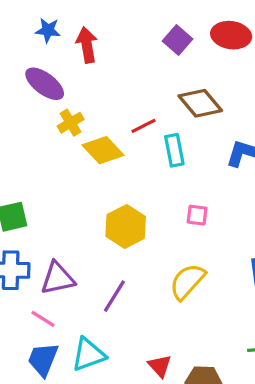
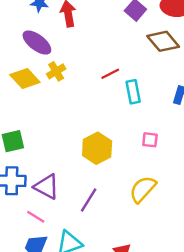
brown diamond: (200, 103) -> (163, 41), moved
yellow diamond: (103, 150) -> (25, 79), moved
purple triangle: (58, 278) -> (47, 187), turned 40

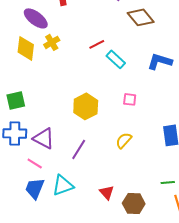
yellow diamond: (25, 79) -> (26, 48), turned 50
cyan rectangle: (133, 92) -> (116, 59), turned -36
yellow semicircle: (143, 189) -> (124, 140), size x0.7

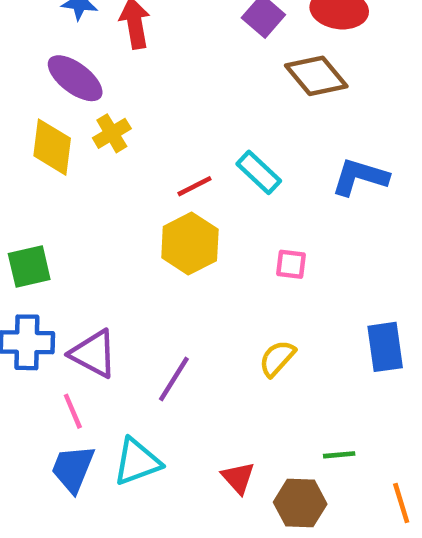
red line: (97, 44) -> (195, 186), moved
yellow hexagon: (86, 106) -> (190, 244), moved
pink line: (35, 163) -> (73, 411), turned 35
green line: (168, 182) -> (339, 455), moved

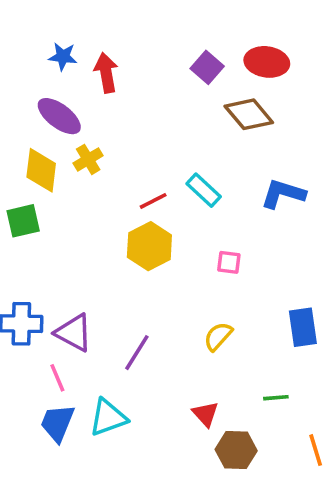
green square: (29, 267) -> (23, 221), moved
green line: (339, 455) -> (276, 398), moved
red triangle: (238, 478) -> (205, 414), moved

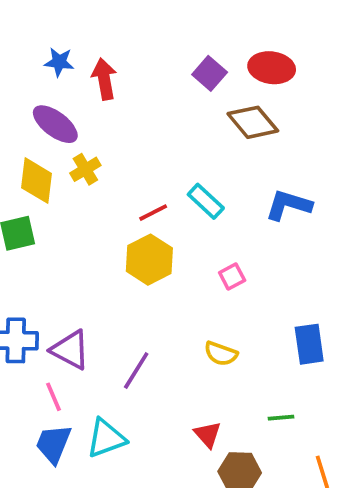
pink square: (229, 262) -> (232, 276), turned -35
yellow semicircle: (218, 336) -> (221, 354), turned -112

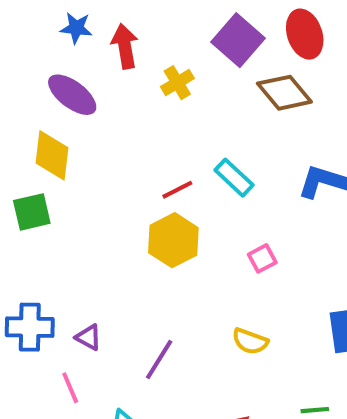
red ellipse: (272, 68) -> (305, 34), turned 63
purple square: (210, 73) -> (238, 40), size x1.4
yellow cross: (85, 169) -> (177, 83), moved
purple triangle: (70, 350) -> (88, 337), size x0.6

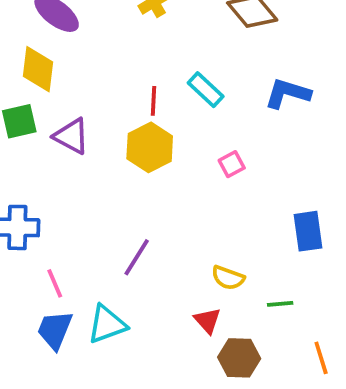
red line: (177, 190) -> (153, 101), turned -60
purple triangle: (88, 337) -> (71, 136), moved, size x1.5
yellow semicircle: (250, 341) -> (228, 278), moved

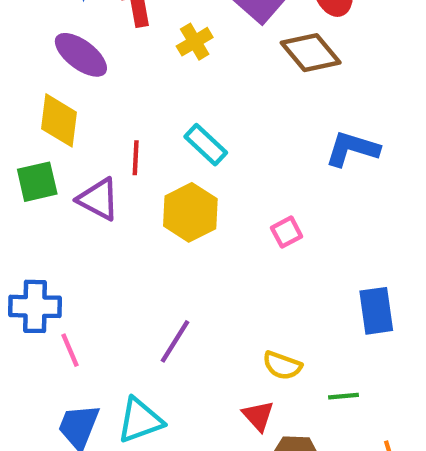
cyan rectangle: (206, 90) -> (206, 145), moved
red line: (153, 101) -> (136, 158), moved
pink line: (55, 283) -> (70, 350), moved

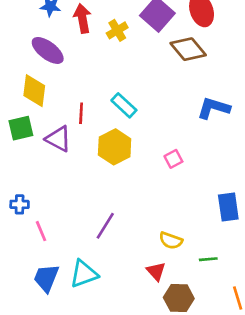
yellow cross: (195, 42) -> (117, 30), moved
blue cross: (35, 306) -> (20, 204), size x0.6

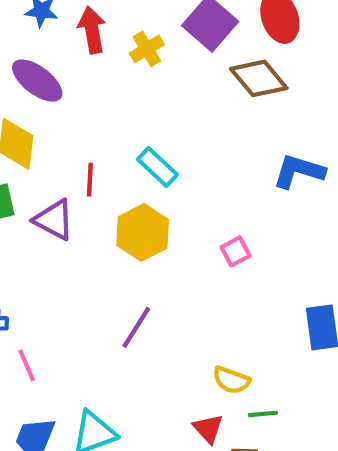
purple line: (105, 226) -> (136, 327), moved
green line: (208, 259) -> (263, 414), moved

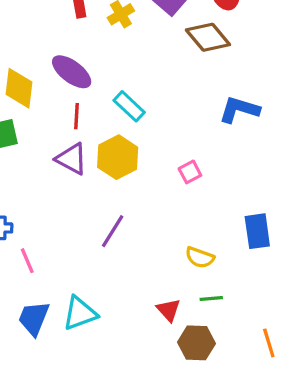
purple ellipse: (37, 81) -> (72, 72), moved
purple triangle: (54, 220) -> (72, 159), moved
yellow semicircle: (231, 380) -> (200, 257), moved

